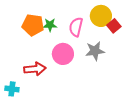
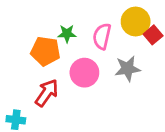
orange pentagon: (33, 25) -> (45, 51), moved
red arrow: (35, 69) -> (47, 93), turned -50

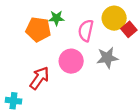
green star: (67, 34) -> (56, 18), moved
orange pentagon: (45, 51) -> (38, 29), moved

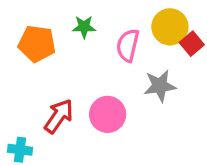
orange pentagon: (38, 29) -> (37, 44), moved
pink circle: (71, 61) -> (108, 114), moved

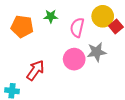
pink circle: (108, 114) -> (74, 59), moved

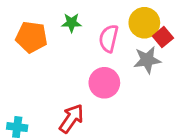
gray star: (97, 52) -> (147, 60), moved
red arrow: (35, 70) -> (71, 119), moved

